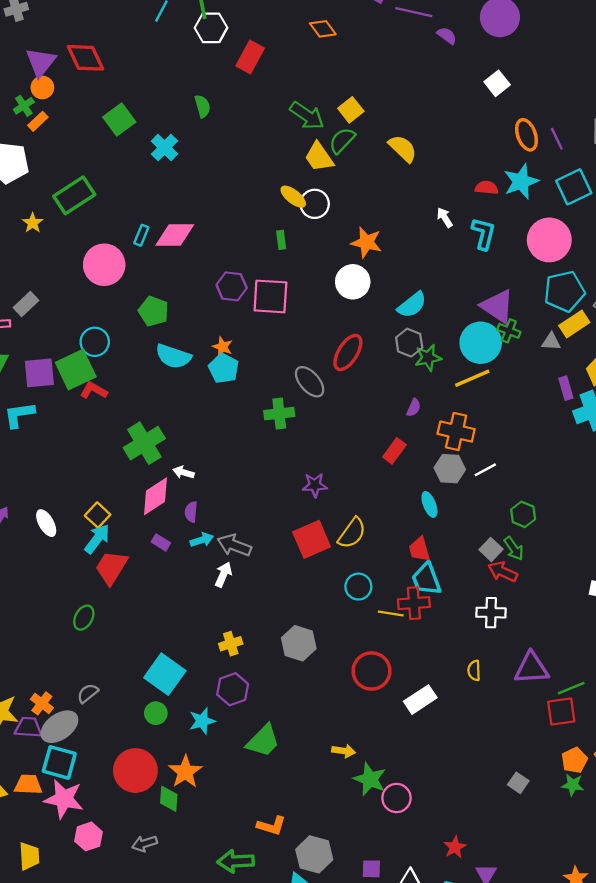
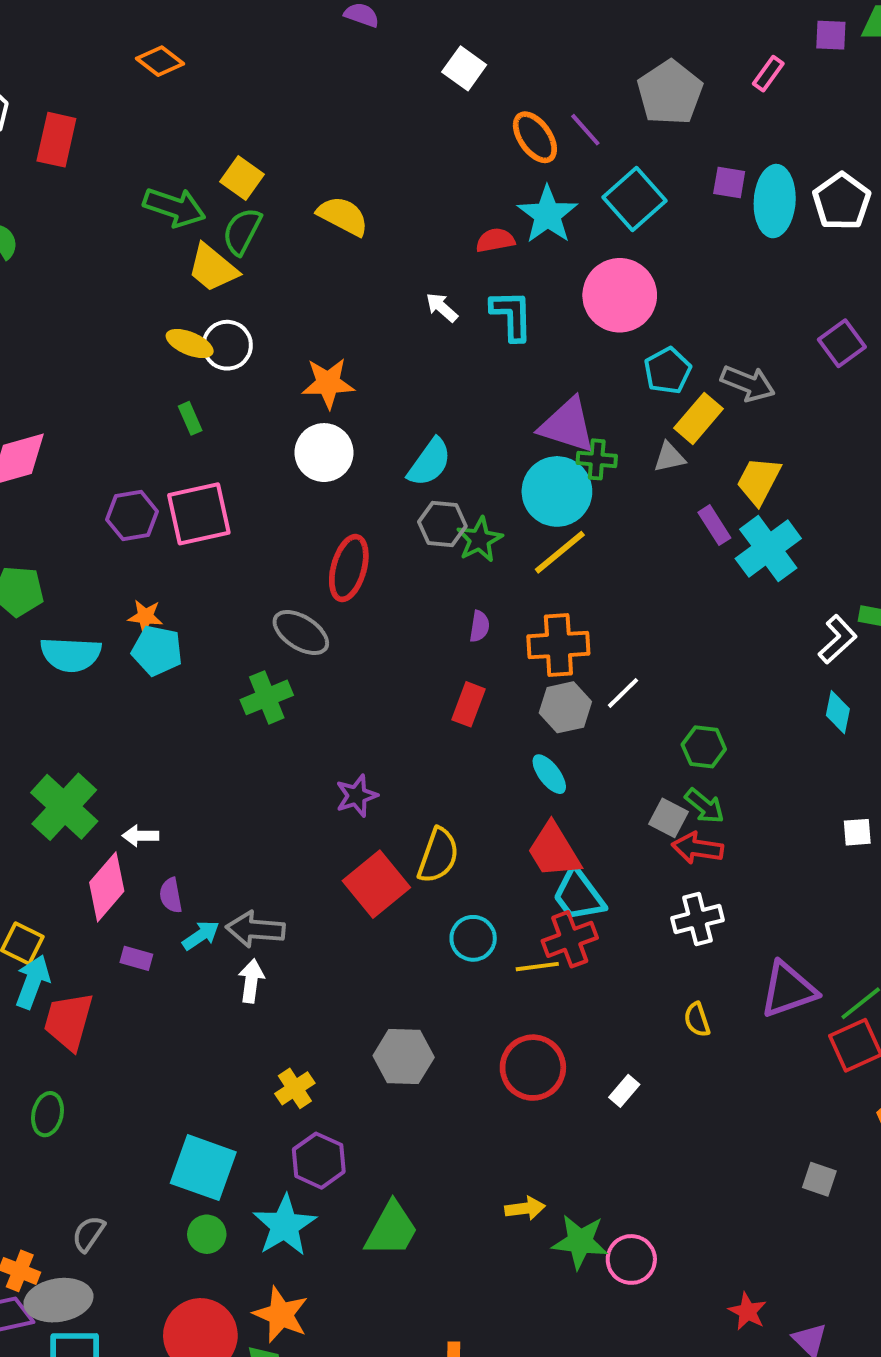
cyan pentagon: (564, 291) -> (668, 371), size x0.7
red trapezoid: (419, 549) -> (554, 850), size x1.4
white rectangle: (420, 700) -> (624, 1091), size x0.6
cyan star: (202, 721) -> (285, 1225), size x1.4
gray ellipse: (59, 727) -> (58, 1300), turned 42

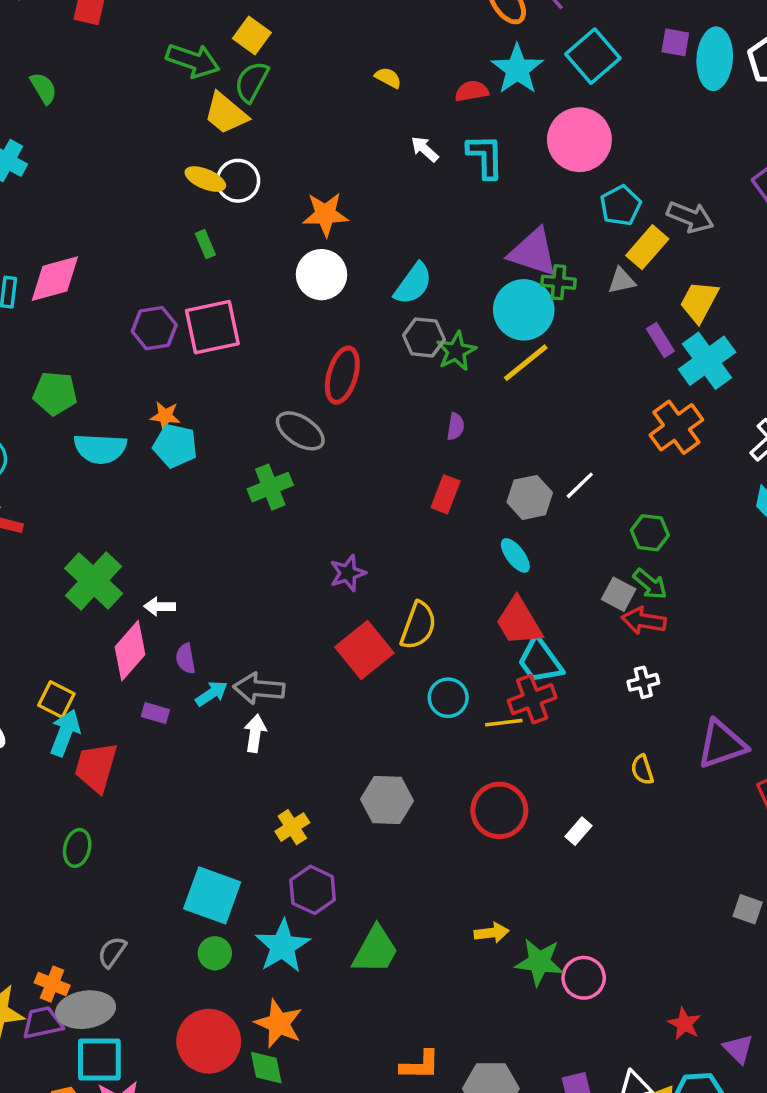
yellow semicircle: (343, 216) -> (388, 78), moved, size x0.6
orange cross: (558, 645) -> (676, 427), moved, turned -33
white cross: (698, 919) -> (643, 682), size x0.7

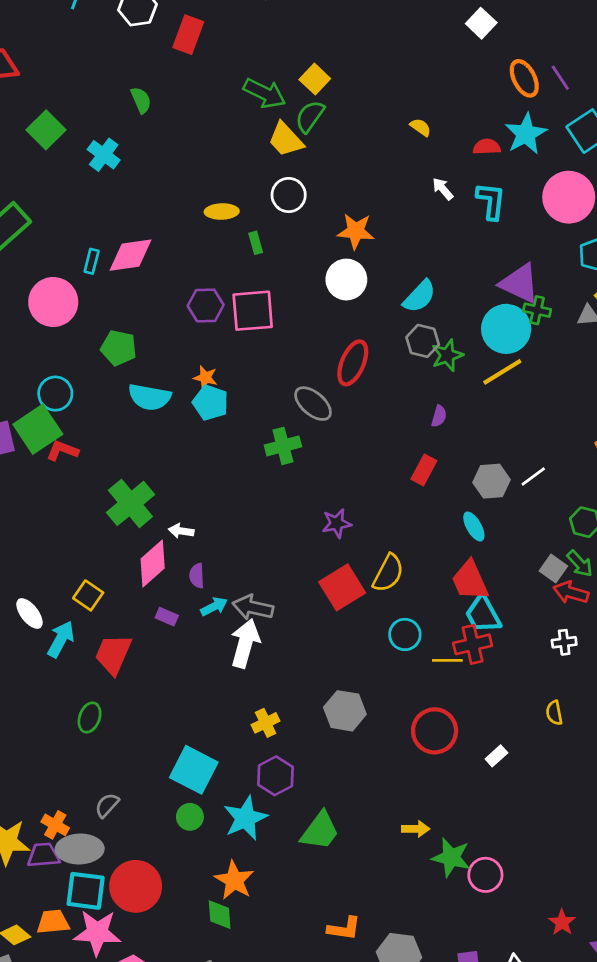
yellow ellipse: (205, 179) -> (222, 212), moved, turned -32
cyan arrow: (65, 733) -> (61, 639), moved
white arrow: (255, 733) -> (245, 643), size x1.6
red circle: (209, 1041) -> (136, 886), moved

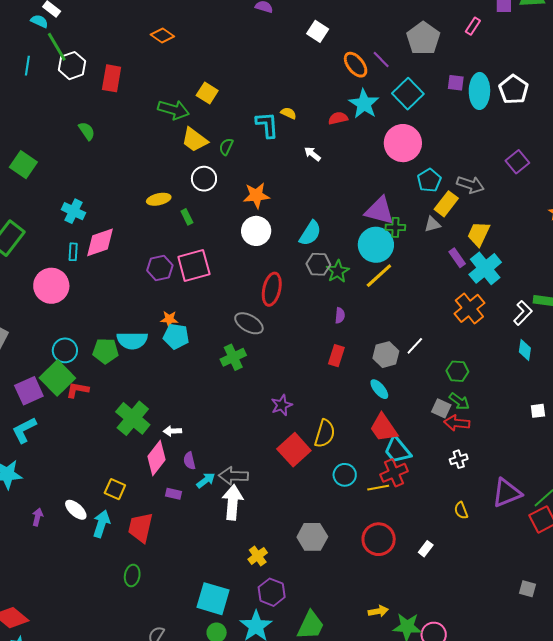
green semicircle: (310, 116) -> (226, 147), moved, size x0.7
cyan cross: (104, 155) -> (74, 211), moved
cyan L-shape: (491, 201) -> (267, 125), moved
green pentagon: (119, 348) -> (106, 351), moved

